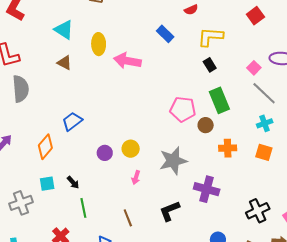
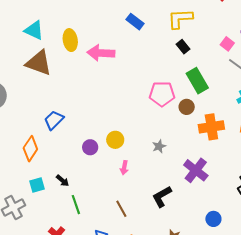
brown triangle: (64, 63) -> (39, 63), size x1.8
orange cross: (228, 148) -> (211, 127), size x1.4
gray star: (173, 161) -> (159, 146), size x0.5
purple cross: (207, 189) -> (196, 170), turned 30

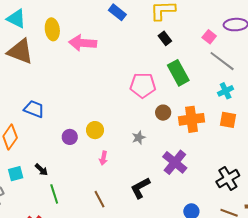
brown circle: (187, 107) -> (163, 113), moved
blue trapezoid: (54, 120) -> (34, 109), turned 65

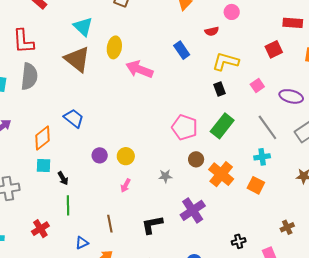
pink square: (209, 37) -> (257, 85), moved
green rectangle: (178, 73) -> (222, 126), turned 50
orange cross: (191, 119) -> (221, 174), turned 30
cyan square: (16, 174) -> (44, 165), moved
black cross: (228, 179) -> (239, 241), size x0.6

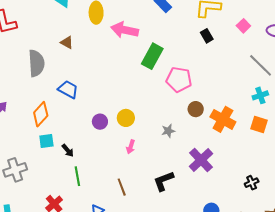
brown triangle: (77, 59) -> (67, 42), moved, size x0.5
gray semicircle: (29, 76) -> (36, 63), moved
green rectangle: (222, 126) -> (152, 56), moved

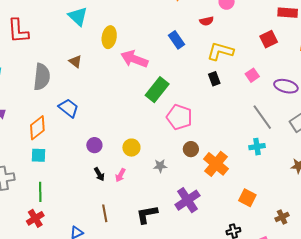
yellow circle: (126, 118) -> (131, 148), moved
orange square: (259, 124) -> (247, 198), moved
black arrow: (68, 150) -> (99, 174), moved
green line: (77, 176) -> (40, 192), moved

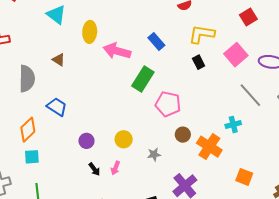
blue rectangle: (176, 40) -> (156, 41), moved
pink square: (252, 75) -> (236, 55), size x1.6
cyan cross: (257, 147) -> (233, 124), moved

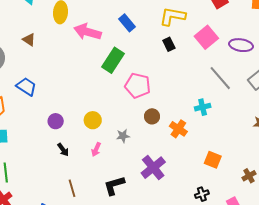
orange cross: (209, 147) -> (178, 129), size x0.7
pink arrow: (115, 168) -> (96, 149), moved

